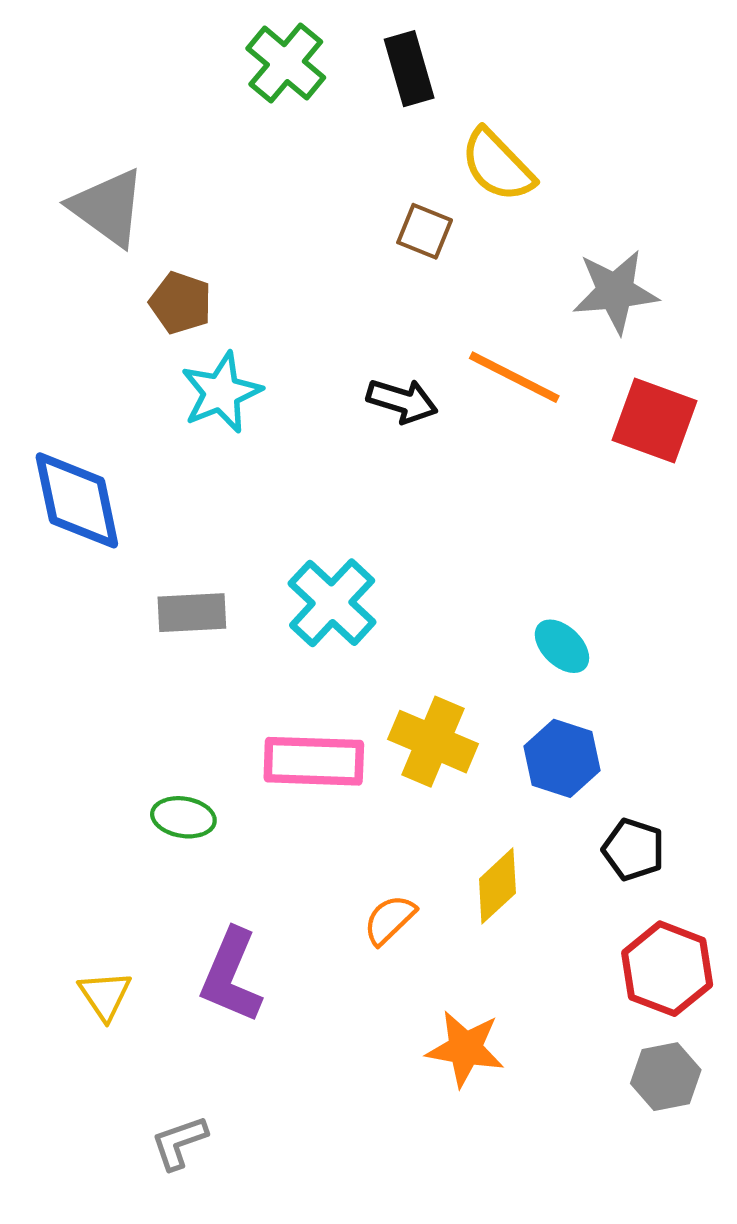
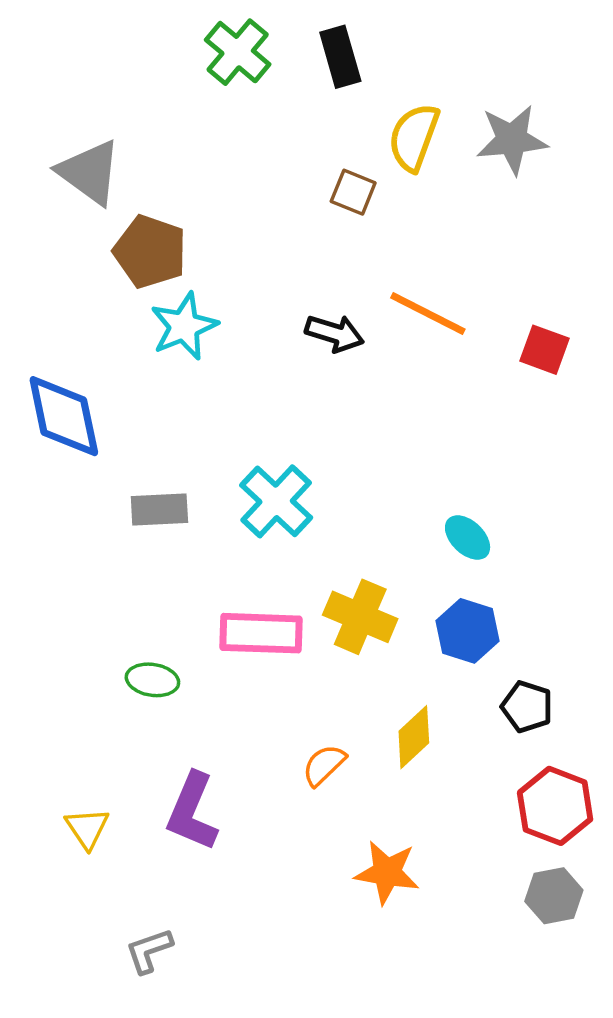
yellow semicircle: (497, 165) -> (414, 137), turned 64
gray star: (615, 292) -> (512, 140), moved
brown pentagon: (181, 303) -> (150, 252), size x1.4
red square: (655, 421) -> (545, 350), size x0.7

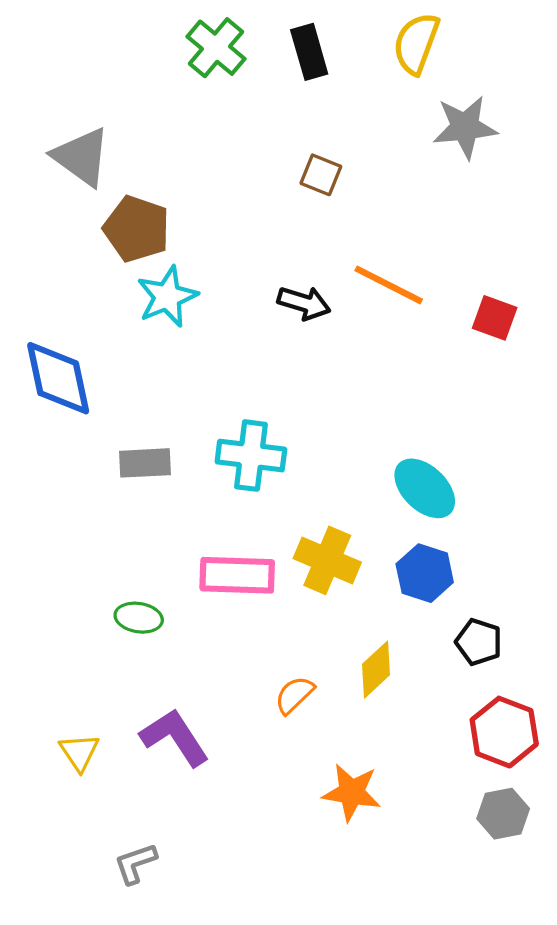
yellow semicircle: (414, 137) -> (416, 43), moved
cyan cross: (276, 501) -> (251, 456), turned -36
cyan ellipse: (468, 538) -> (425, 488), size x1.5
purple L-shape: (192, 812) -> (175, 737), turned 124

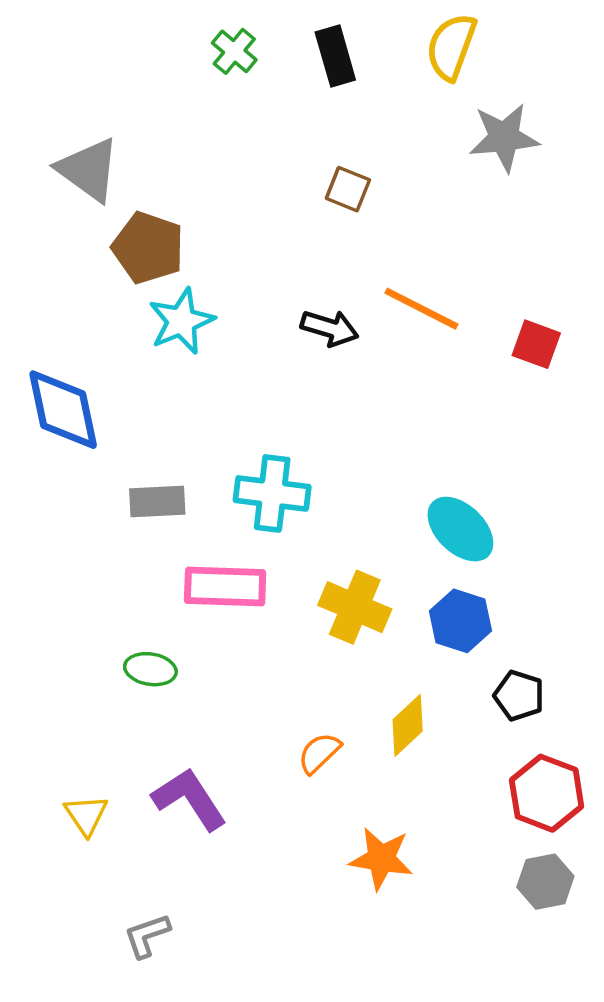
green cross: (216, 48) -> (234, 51), size x0.7
pink rectangle: (237, 575) -> (225, 586), moved

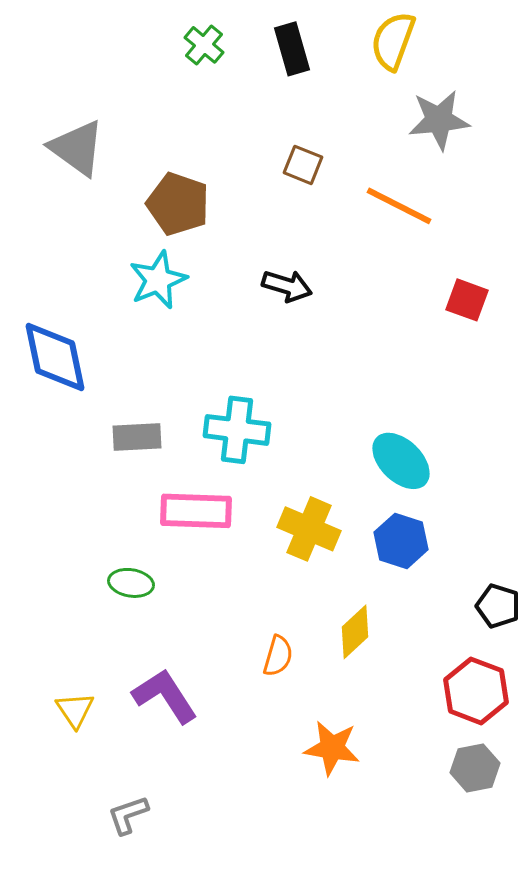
brown pentagon: (148, 248) -> (178, 204), moved
orange line: (421, 309) -> (399, 206), moved
black pentagon: (519, 696) -> (498, 606), moved
orange semicircle: (319, 753) -> (278, 656), turned 150

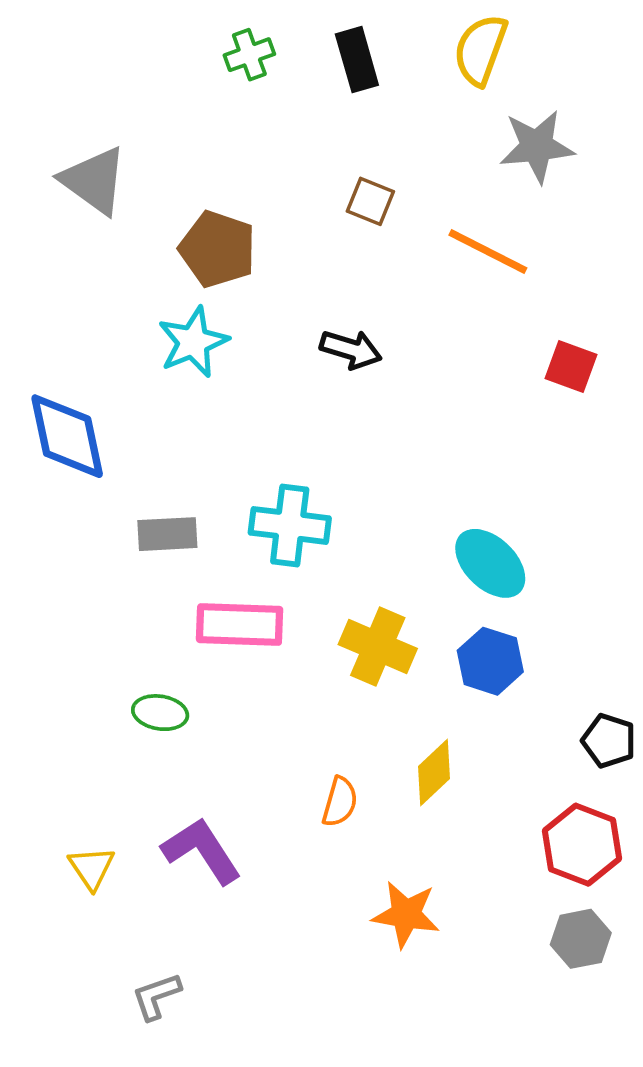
green cross: (204, 45) -> (249, 55), turned 30

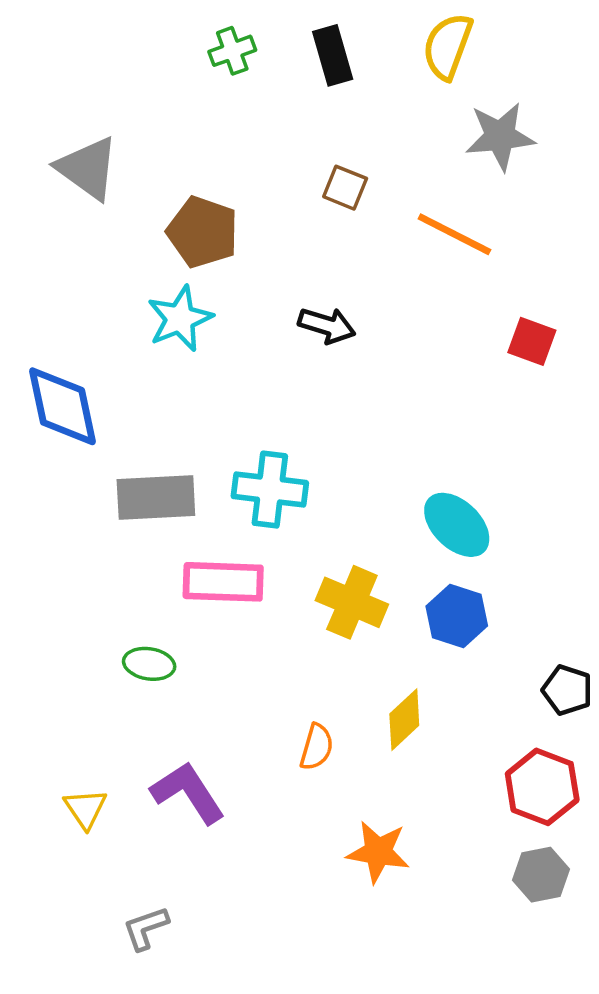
gray rectangle: (167, 534) -> (156, 497), size x1.4

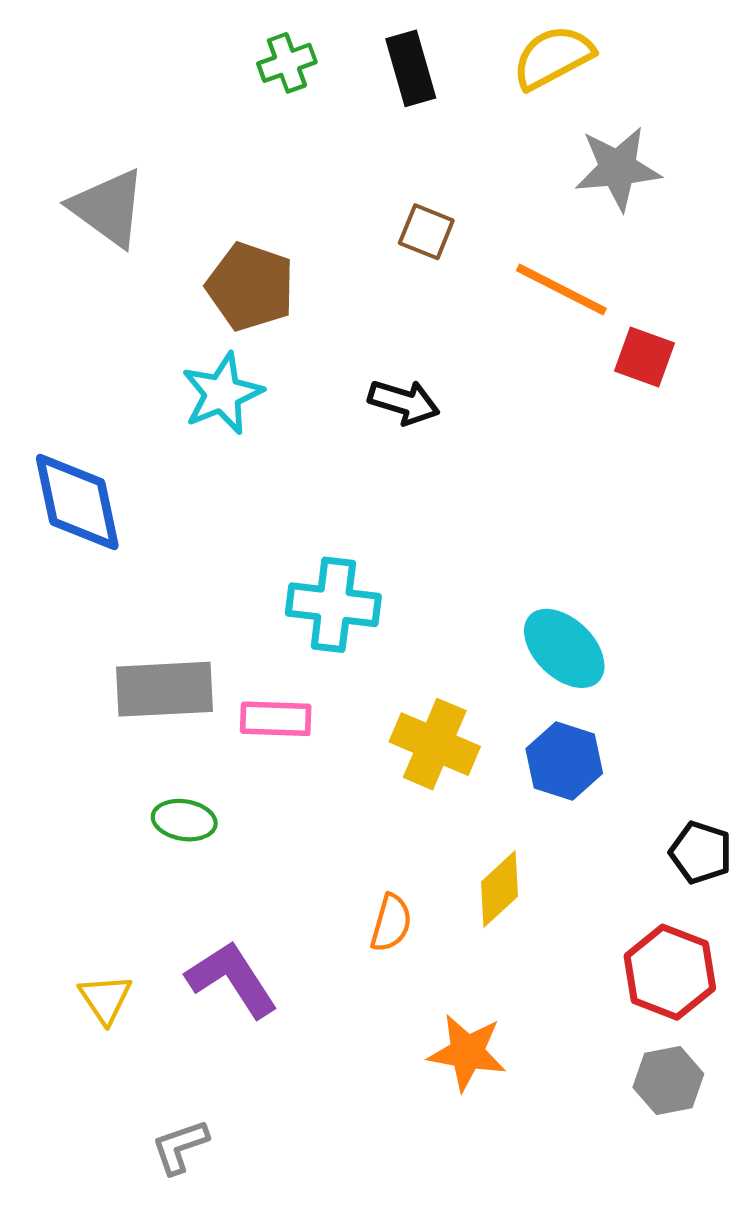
yellow semicircle: (448, 46) -> (553, 57), turned 42
red square: (532, 341) -> (644, 357), moved
gray rectangle: (156, 497) -> (164, 689), moved
pink rectangle: (223, 582) -> (276, 719), size x0.7

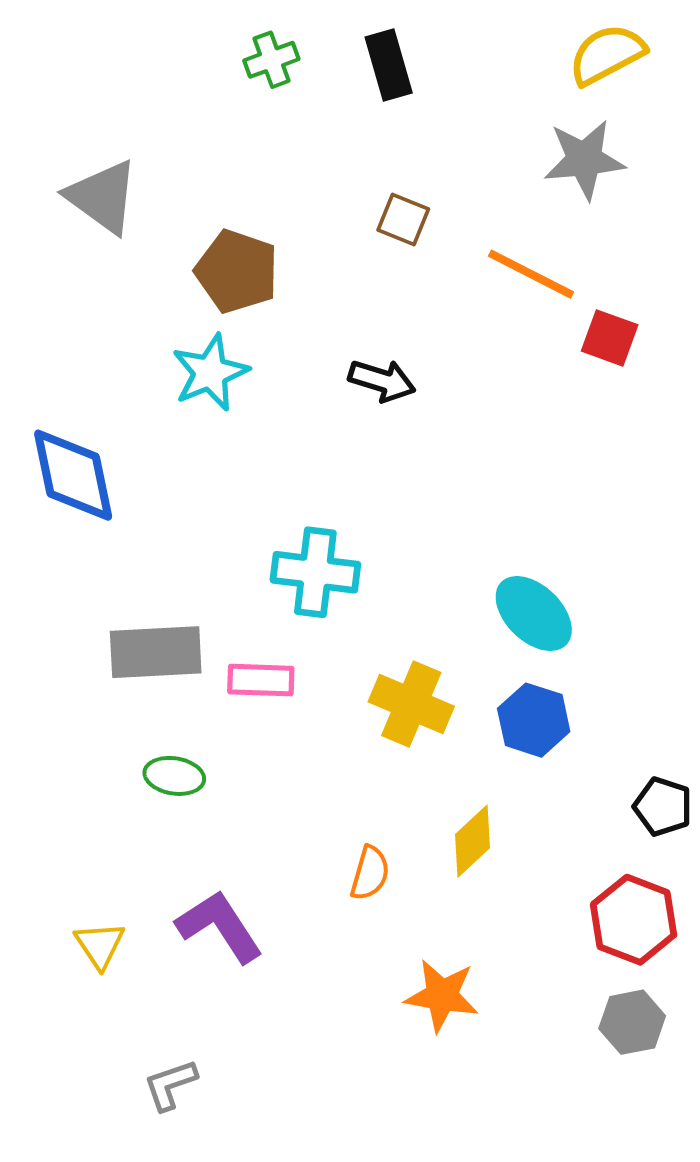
yellow semicircle: (553, 57) -> (607, 54), moved

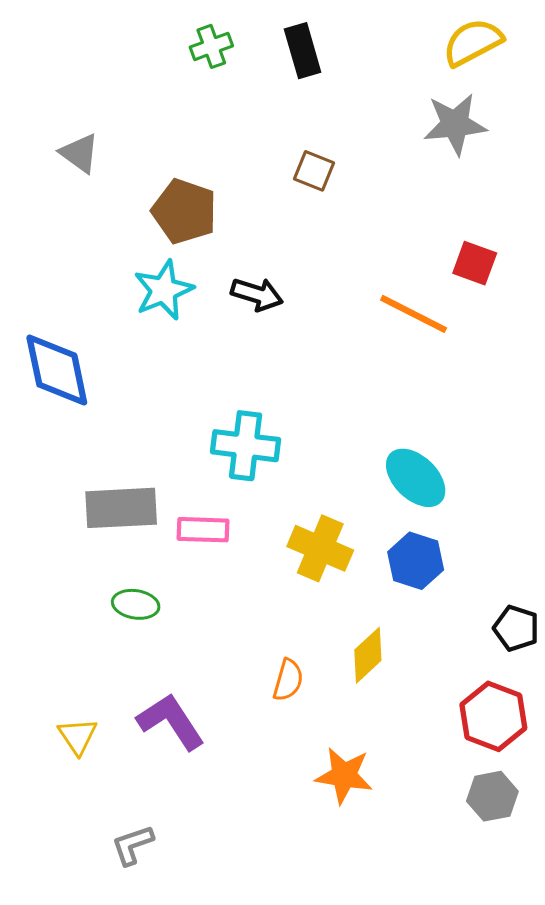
gray triangle: (102, 197) -> (80, 153), size x0.7
orange line: (531, 274) -> (414, 314), moved
black arrow: (382, 381) -> (257, 294), moved

